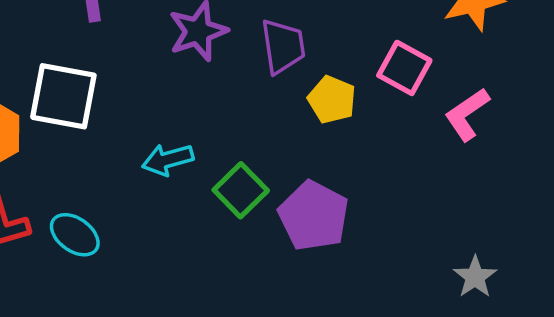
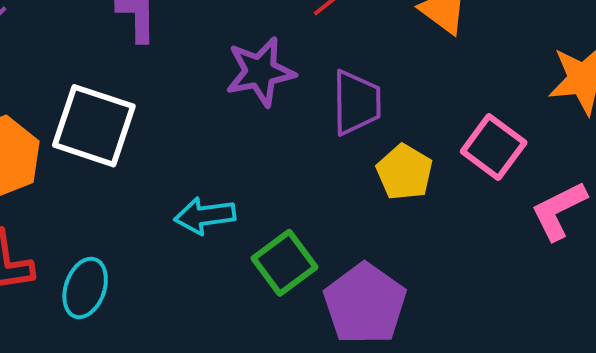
cyan ellipse: (75, 235) -> (85, 288), turned 66

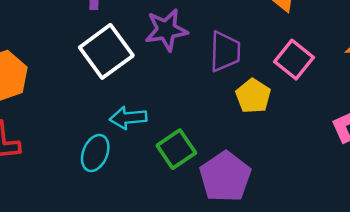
white square: (94, 126) -> (106, 51), moved, turned 33
pink square: (494, 147) -> (294, 60), moved
cyan ellipse: (85, 288) -> (95, 153), moved

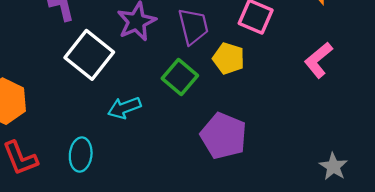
green square: (176, 149) -> (180, 77), moved
cyan ellipse: (95, 153) -> (81, 155), moved

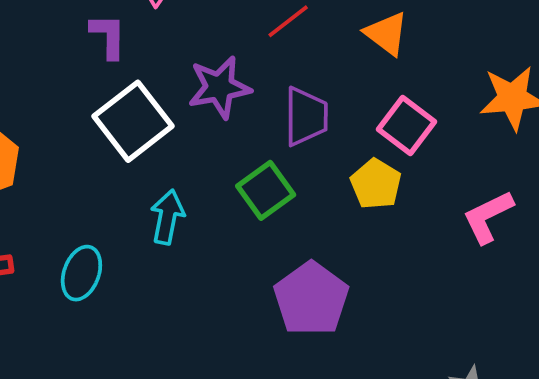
yellow pentagon: (229, 58) -> (376, 184), moved
cyan arrow: (124, 108) -> (167, 217), turned 108

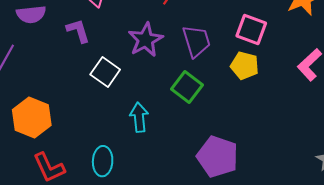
white square: (133, 121) -> (105, 72), size x0.7
purple pentagon: (311, 299) -> (218, 157), moved

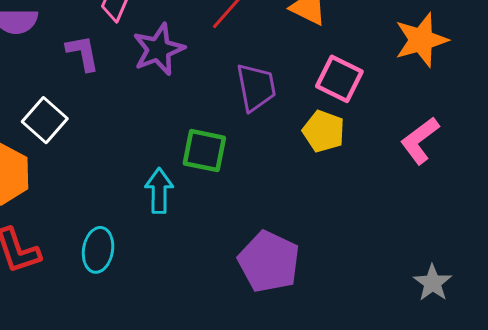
purple star: (146, 40) -> (159, 49), moved
white square: (105, 72) -> (45, 120), moved
green square: (187, 87) -> (204, 151), moved, turned -32

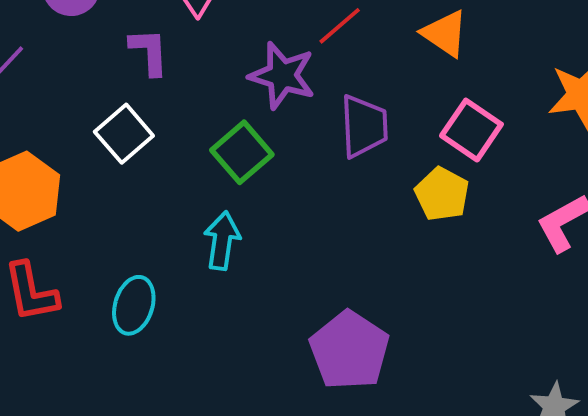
purple star: (159, 49) -> (282, 76), moved, turned 30
white square: (45, 120) -> (124, 134), moved
green square: (204, 151) -> (242, 152), moved, turned 30

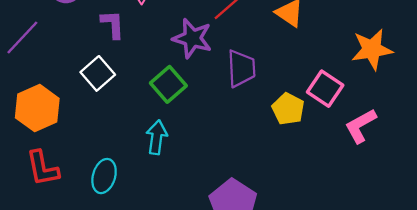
pink square: (471, 130) -> (325, 89), moved

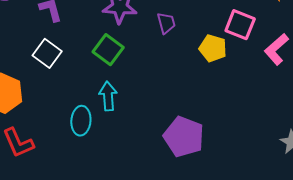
purple trapezoid: (241, 68) -> (166, 23), size x0.7
cyan ellipse: (104, 176) -> (81, 121), moved

